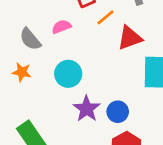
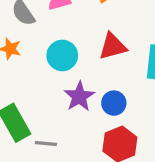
red triangle: (130, 38) -> (113, 46), moved

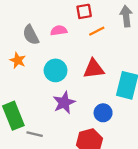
blue circle: (114, 103) -> (103, 113), moved

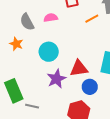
orange line: (97, 31) -> (92, 19), moved
red triangle: (94, 69) -> (79, 68), moved

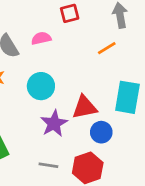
orange line: (92, 19) -> (107, 48), moved
gray line: (32, 106) -> (48, 165), moved

